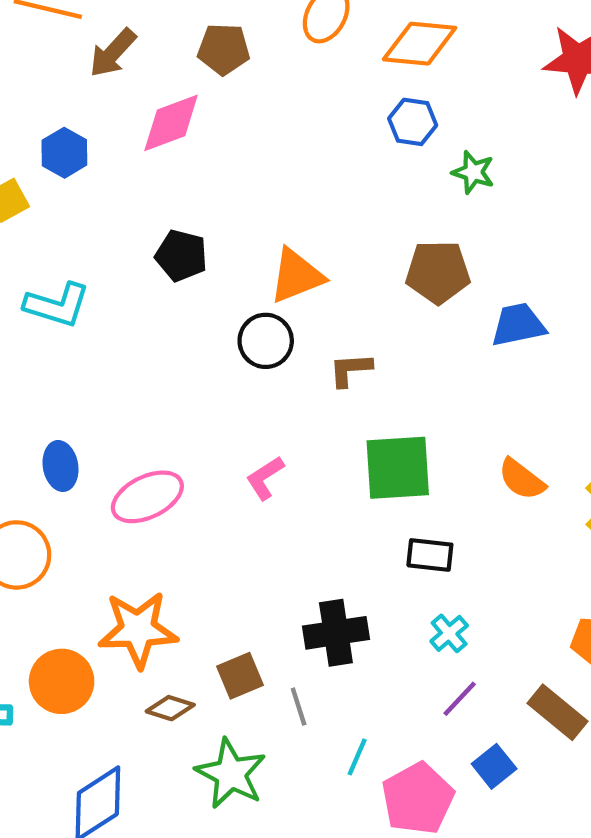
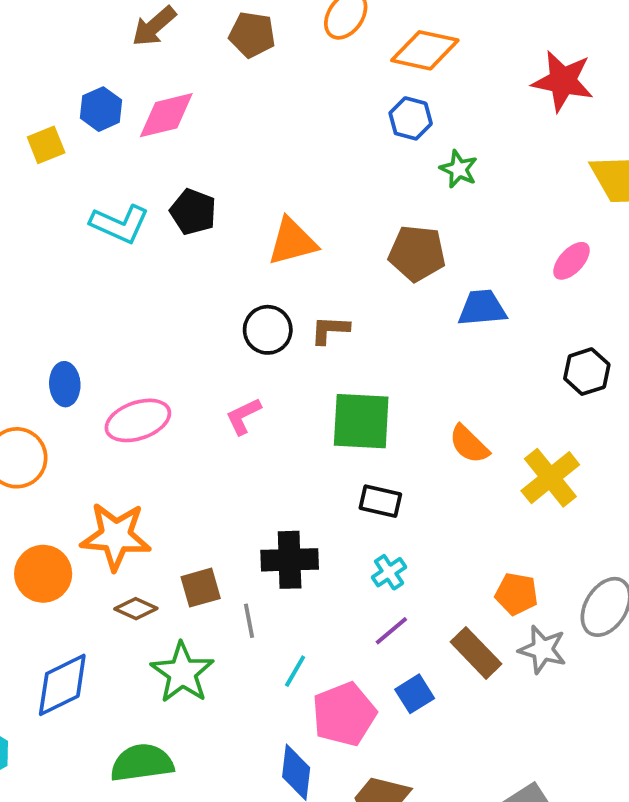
pink diamond: (171, 123) -> (166, 115), moved
cyan L-shape: (57, 305) -> (120, 224), moved
black circle: (266, 341) -> (268, 330), moved

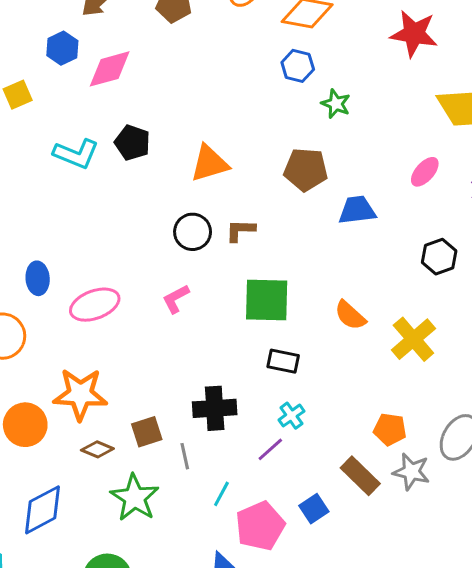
blue hexagon: (101, 109) -> (62, 48), moved
purple line: (391, 631) -> (270, 449), moved

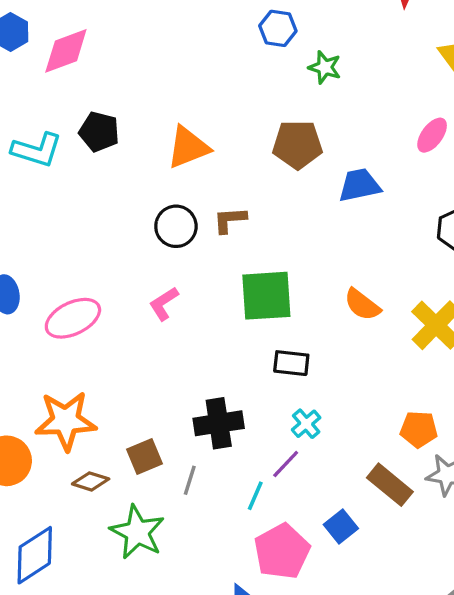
gray line: (185, 456) -> (190, 480), turned 35
cyan line: (221, 494) -> (255, 496), moved

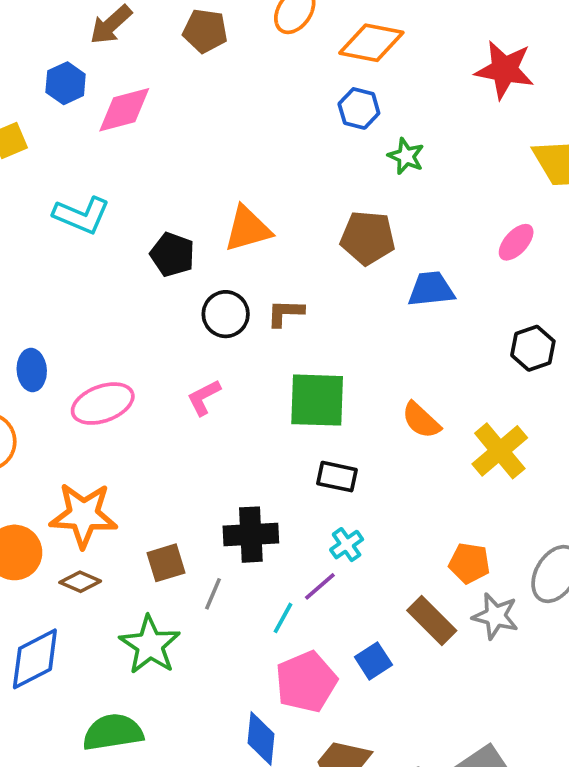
black pentagon: (99, 132) -> (172, 254), moved
brown diamond: (91, 481) -> (80, 582), moved

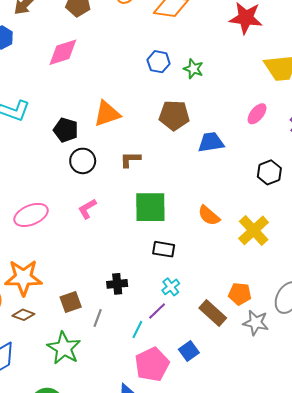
blue hexagon: (359, 108) -> (159, 62), moved
pink diamond: (124, 110) -> (63, 52), moved
black circle: (226, 314) -> (83, 161), moved
black cross: (251, 535) -> (117, 284), size x0.7
brown rectangle: (432, 621) -> (213, 313), moved

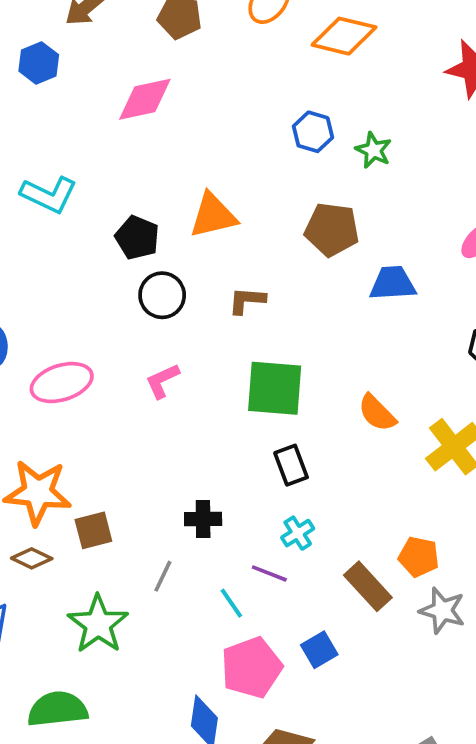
black rectangle: (164, 249) -> (291, 465), turned 55
brown square: (71, 302) -> (93, 530), moved
purple line: (157, 311) -> (269, 573), turned 60
cyan line: (137, 330) -> (231, 603), turned -66

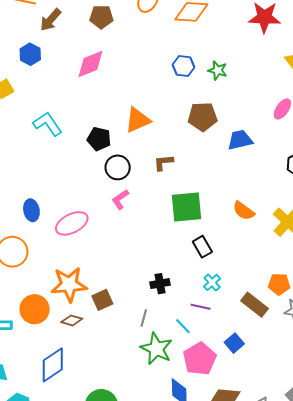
cyan L-shape: (49, 195) -> (48, 124), turned -140
pink L-shape: (162, 381) -> (120, 199), moved
green star: (98, 624) -> (156, 349), moved

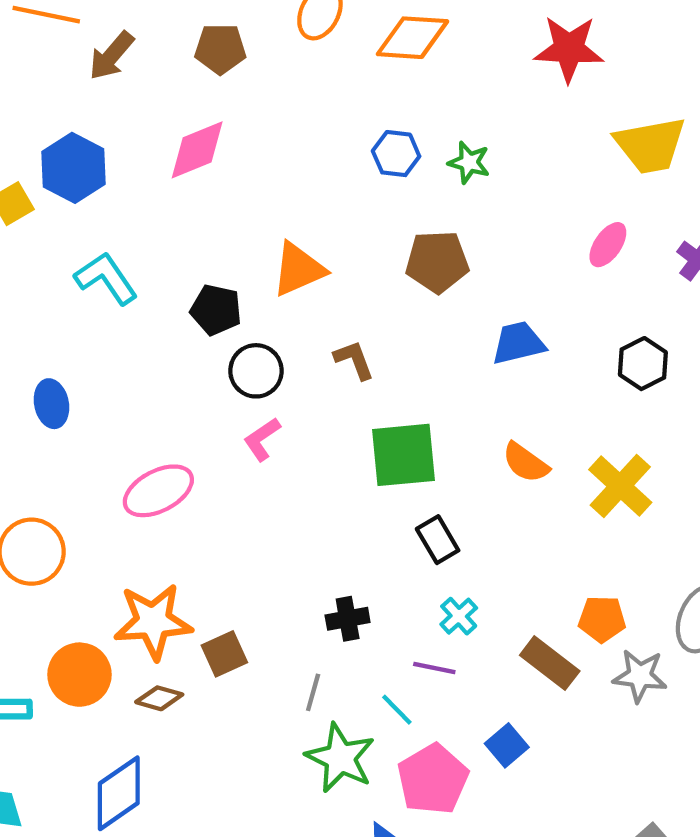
blue hexagon: (30, 54) -> (74, 168), moved, size x1.4
blue trapezoid: (240, 140) -> (518, 343), moved
brown L-shape: (163, 162) -> (354, 360), turned 75
blue ellipse: (31, 210) -> (51, 404), moved

